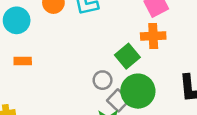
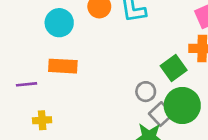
orange rectangle: (23, 61) -> (63, 66), size x1.5

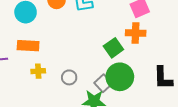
gray circle: (146, 92) -> (69, 77), moved
yellow cross: (42, 120) -> (38, 71), moved

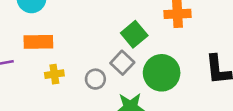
green square: (113, 48) -> (134, 34), moved
gray square: (103, 83) -> (122, 63), moved

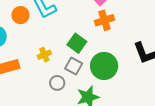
yellow cross: (54, 74) -> (44, 55), moved

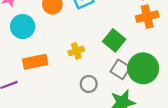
gray square: (74, 66) -> (120, 69), moved

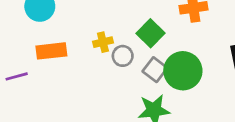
gray circle: (89, 84) -> (123, 56), moved

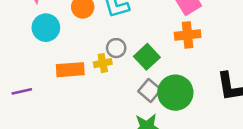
orange rectangle: (51, 51) -> (70, 70), moved
gray circle: (123, 56) -> (116, 48), moved

